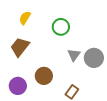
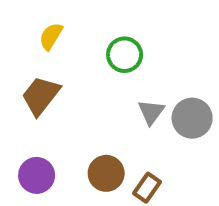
brown circle: (44, 76) -> (106, 173), moved

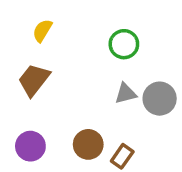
green circle: (125, 55) -> (124, 44), moved
gray triangle: (151, 112) -> (126, 93), turned 40

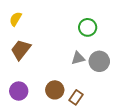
yellow semicircle: (42, 31) -> (16, 19), moved
green circle: (124, 44) -> (88, 27), moved

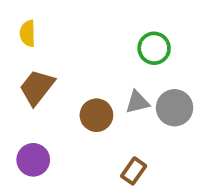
yellow semicircle: (16, 19) -> (28, 33), turned -32
brown circle: (55, 90) -> (96, 115), moved

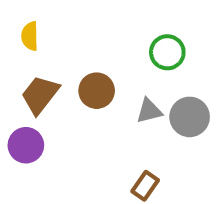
brown circle: (96, 115) -> (97, 91), moved
purple circle: (33, 160) -> (26, 145), moved

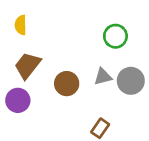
brown circle: (97, 91) -> (67, 84), moved

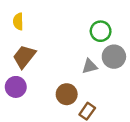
gray circle: (131, 81) -> (114, 57), moved
brown circle: (67, 84) -> (67, 94), moved

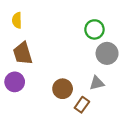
brown trapezoid: (24, 57) -> (23, 53), turned -55
gray triangle: (90, 66) -> (97, 83), moved

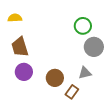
yellow semicircle: (17, 20) -> (15, 18), turned 88
purple circle: (15, 82) -> (24, 72), moved

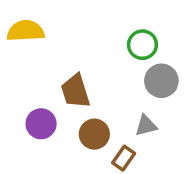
yellow semicircle: (15, 18) -> (26, 31), size x1.5
brown trapezoid: (20, 47) -> (75, 91), moved

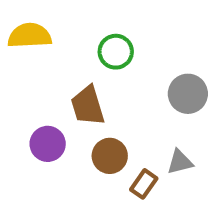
green circle: (142, 45) -> (116, 52), moved
gray triangle: (146, 125) -> (180, 162), moved

